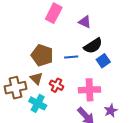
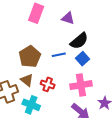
brown pentagon: (42, 55) -> (30, 57), turned 30
blue square: (103, 61) -> (83, 59), moved

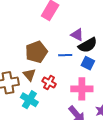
purple triangle: (68, 18) -> (77, 35), moved
blue square: (83, 59) -> (88, 63), turned -32

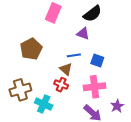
black semicircle: (88, 45) -> (92, 14), moved
brown pentagon: (36, 52) -> (31, 49), moved
brown triangle: (29, 75) -> (66, 69), moved

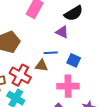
brown triangle: (66, 69) -> (41, 66), turned -40
red cross: (61, 85) -> (20, 75), moved, size x1.5

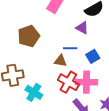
blue square: (74, 60) -> (93, 56), turned 32
red cross: (20, 75) -> (68, 82), moved

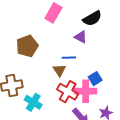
blue square: (93, 56) -> (95, 79), moved
brown triangle: (61, 61) -> (59, 70), turned 48

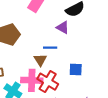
blue square: (95, 79) -> (76, 70), turned 32
pink cross: (86, 91) -> (32, 80), moved

